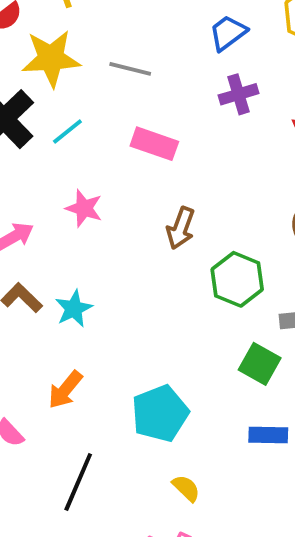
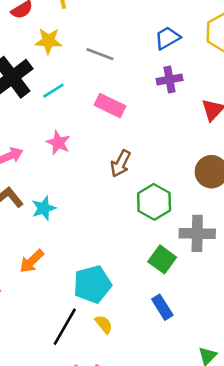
yellow star: (51, 58) -> (48, 41), size x0.7
blue rectangle: (268, 435) -> (162, 307), turned 50
black line: (78, 482) -> (65, 327), moved
yellow semicircle: (186, 488) -> (104, 324), moved

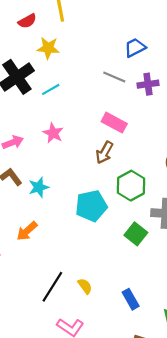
blue trapezoid: (167, 38) -> (135, 48), moved
gray line: (100, 54) -> (114, 77), moved
pink rectangle: (110, 106) -> (114, 123), moved
cyan pentagon: (92, 284) -> (91, 206), moved
blue rectangle: (162, 307) -> (131, 299), moved

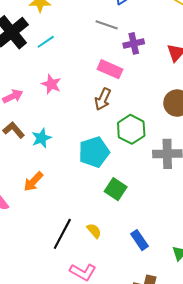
purple cross: (148, 84) -> (134, 43), moved
green square: (136, 234) -> (116, 189), moved

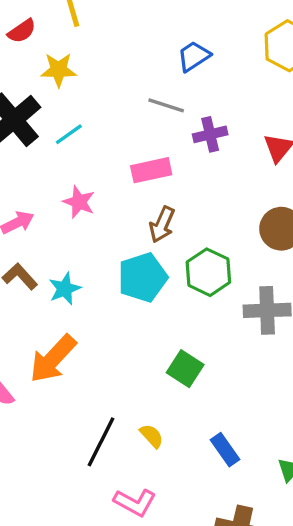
pink rectangle: (110, 69) -> (151, 170), moved, turned -35
cyan pentagon: (94, 152) -> (143, 277), moved
orange arrow: (33, 182) -> (53, 359), size x1.5

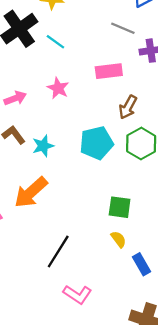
cyan line: (69, 134) -> (55, 42), turned 66
brown arrow: (162, 225) -> (128, 107), moved
green square: (185, 369) -> (120, 207), turned -30
yellow semicircle: (152, 436) -> (119, 239), moved

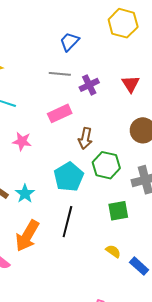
green square: (120, 207) -> (118, 211), moved
black line: (58, 251) -> (67, 222), moved

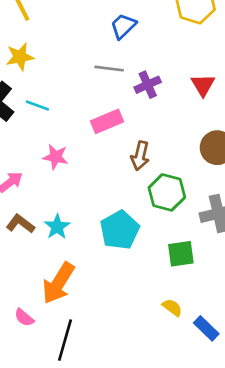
cyan pentagon: (69, 177) -> (120, 230), moved
black line: (67, 222) -> (65, 340), moved

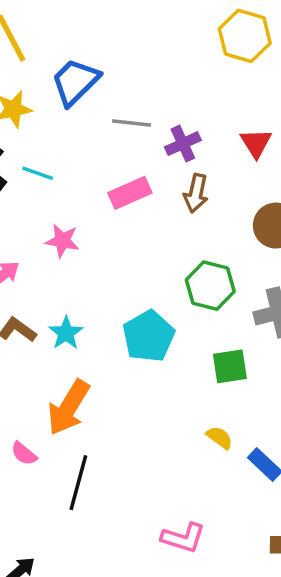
blue trapezoid: (123, 26) -> (75, 82), moved, size x1.4
brown arrow: (140, 156) -> (196, 193), moved

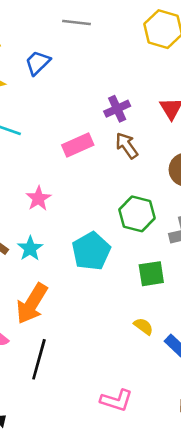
blue trapezoid: (75, 82) -> (38, 63), size x0.7
gray line: (132, 123) -> (76, 23), moved
brown arrow: (196, 193) -> (127, 146), turned 132
pink star: (62, 241) -> (38, 198), moved, turned 30

